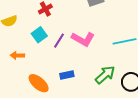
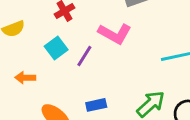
pink L-shape: (83, 39) -> (115, 34), moved

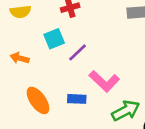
pink L-shape: (115, 34) -> (104, 81), moved

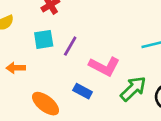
cyan square: (54, 39) -> (44, 39), turned 30
blue rectangle: (77, 99) -> (83, 91), turned 42

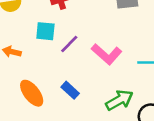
pink L-shape: (104, 66) -> (107, 54), moved

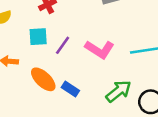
orange ellipse: (32, 93) -> (43, 79), moved

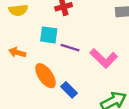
purple line: (63, 45) -> (70, 48), turned 60

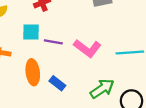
orange ellipse: (46, 76) -> (33, 72), turned 35

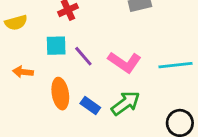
purple line: (53, 42) -> (83, 56), turned 42
green arrow: (102, 89) -> (126, 103), moved

